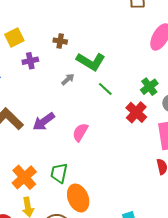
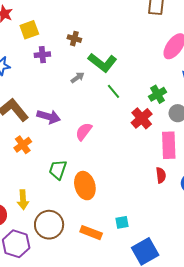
purple arrow: (44, 122) -> (49, 117), turned -135
orange cross: (24, 177) -> (23, 145), moved, size x0.7
orange ellipse: (78, 198) -> (85, 186), moved

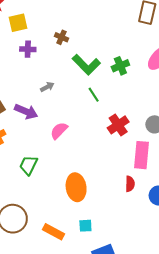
gray arrow: (78, 78) -> (47, 87), moved
green cross: (158, 94) -> (120, 66), moved
orange ellipse: (85, 186) -> (76, 187), moved

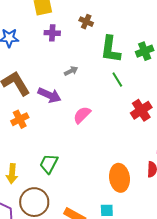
green L-shape: (86, 65) -> (111, 49), turned 52
green trapezoid: (28, 165) -> (49, 164), moved
orange ellipse: (76, 187) -> (120, 178), moved

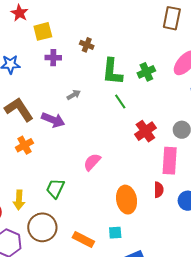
pink semicircle: (82, 115) -> (92, 162), moved

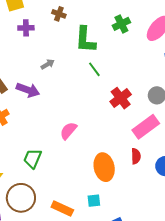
green cross: (146, 72) -> (121, 24), moved
pink rectangle: (170, 161) -> (146, 127), turned 52

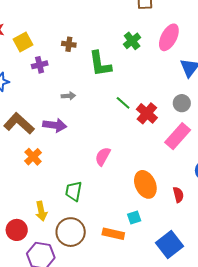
gray arrow: (48, 64) -> (68, 96), turned 40
green line: (94, 69) -> (123, 103), moved
red semicircle: (136, 156) -> (178, 195), moved
cyan square: (94, 201) -> (134, 217), moved

